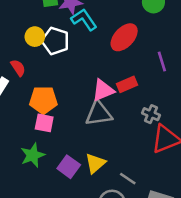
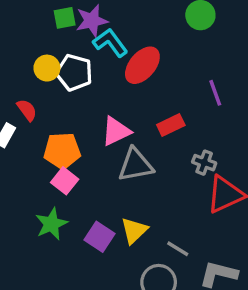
red ellipse: (124, 37) -> (142, 65), moved
pink triangle: (103, 90) -> (116, 131), moved
pink square: (44, 123) -> (65, 181), turned 30

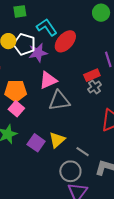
purple star: (92, 21) -> (38, 53), moved
red rectangle: (171, 125) -> (92, 75), moved
gray cross: (204, 163) -> (95, 87), moved, turned 32

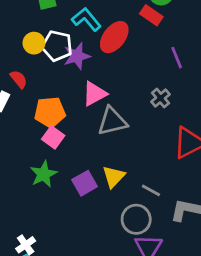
red rectangle: (92, 75) -> (151, 15), moved, turned 63
purple square: (36, 143) -> (85, 183), turned 30

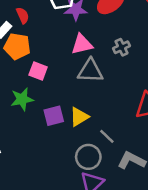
gray cross: (160, 98) -> (122, 47), moved
orange pentagon: (50, 112) -> (17, 46), moved
pink square: (53, 137) -> (38, 71), turned -30

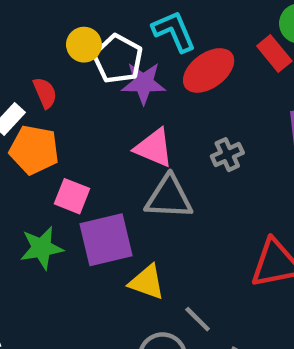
pink triangle: (82, 44) -> (154, 148), turned 35
purple square: (54, 116) -> (106, 240), moved, size x1.4
yellow triangle: (79, 117) -> (147, 282), turned 50

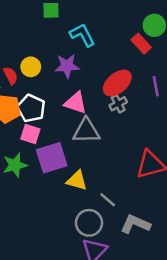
yellow circle: (84, 45) -> (31, 67), moved
white pentagon: (118, 59) -> (31, 108), moved
red ellipse: (209, 70) -> (117, 83), moved

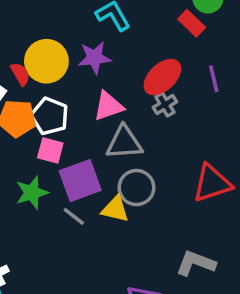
yellow circle: (31, 67) -> (46, 61), size x1.6
pink triangle: (76, 103) -> (108, 106), turned -35
gray line: (108, 200) -> (74, 216), moved
gray circle: (89, 223) -> (136, 188), moved

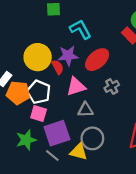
red semicircle: (20, 74) -> (58, 67), moved
red ellipse: (162, 77) -> (97, 60), moved
gray triangle: (124, 143) -> (85, 110), size x0.7

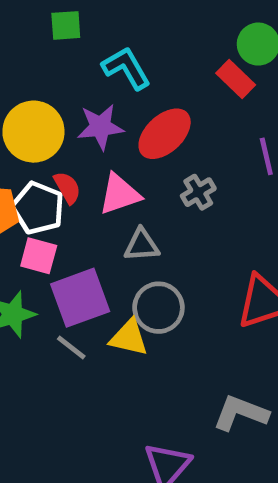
red semicircle: (58, 67) -> (67, 188), moved

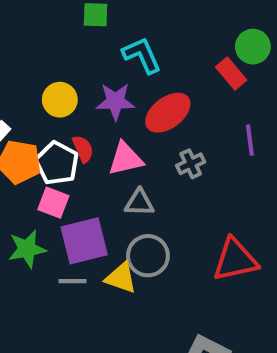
yellow circle: (33, 132) -> (60, 100), size x0.7
gray line: (71, 347) -> (73, 281), turned -44

